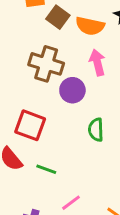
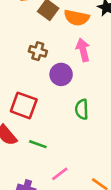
brown cross: (46, 64) -> (38, 51), size x0.6

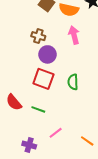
purple circle: (61, 74) -> (47, 54), moved
red square: (24, 105) -> (43, 79), moved

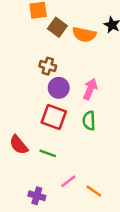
pink arrow: (74, 35) -> (90, 89), moved, turned 36
orange line: (87, 141) -> (94, 191), moved

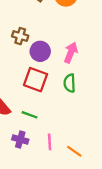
brown cross: (48, 66) -> (20, 36), moved
pink line: (68, 181) -> (50, 142), turned -56
purple cross: (37, 196) -> (20, 139), moved

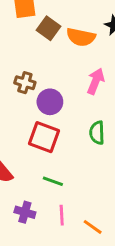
pink arrow: (71, 52) -> (96, 81), moved
green semicircle: (70, 83) -> (97, 133), moved
green line: (30, 115) -> (53, 181), moved

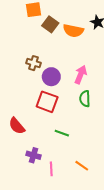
pink arrow: (96, 81) -> (81, 75), moved
green line: (53, 181) -> (62, 133), moved
pink line: (62, 215) -> (51, 169), moved

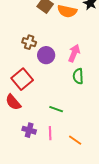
red square: (47, 102) -> (22, 79), moved, turned 30
pink line: (51, 169) -> (50, 133), moved

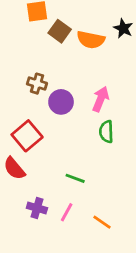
pink line: (50, 133) -> (67, 212), turned 32

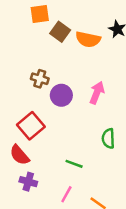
green semicircle: (106, 132) -> (108, 138), moved
purple cross: (37, 208) -> (28, 182), moved

